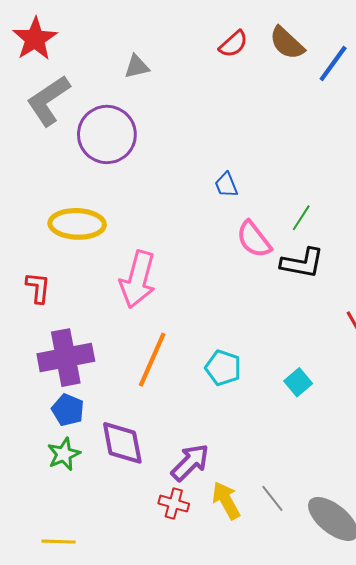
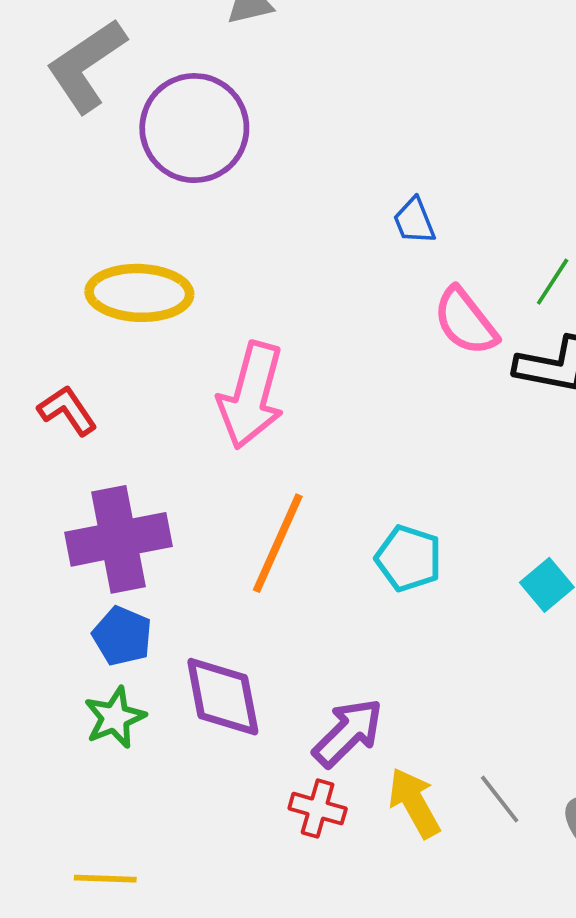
red L-shape: (38, 288) -> (67, 410), turned -40

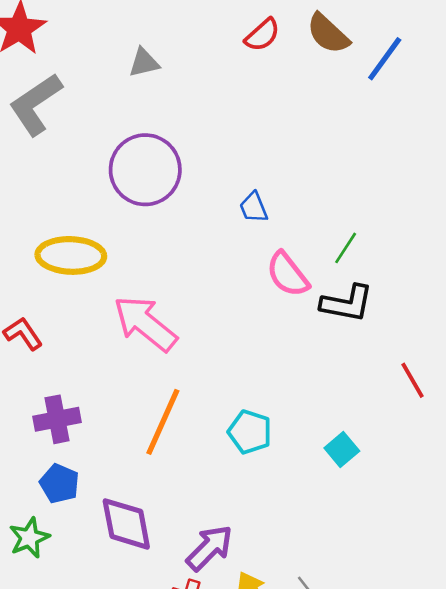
purple circle: (194, 128) -> (145, 170), moved
pink arrow: (251, 395) -> (145, 324), turned 114
purple cross: (119, 539) -> (57, 419), size x0.7
green star: (115, 718) -> (29, 538), moved

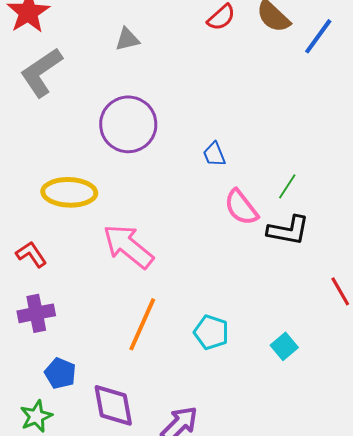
purple cross: (57, 419) -> (36, 313), moved

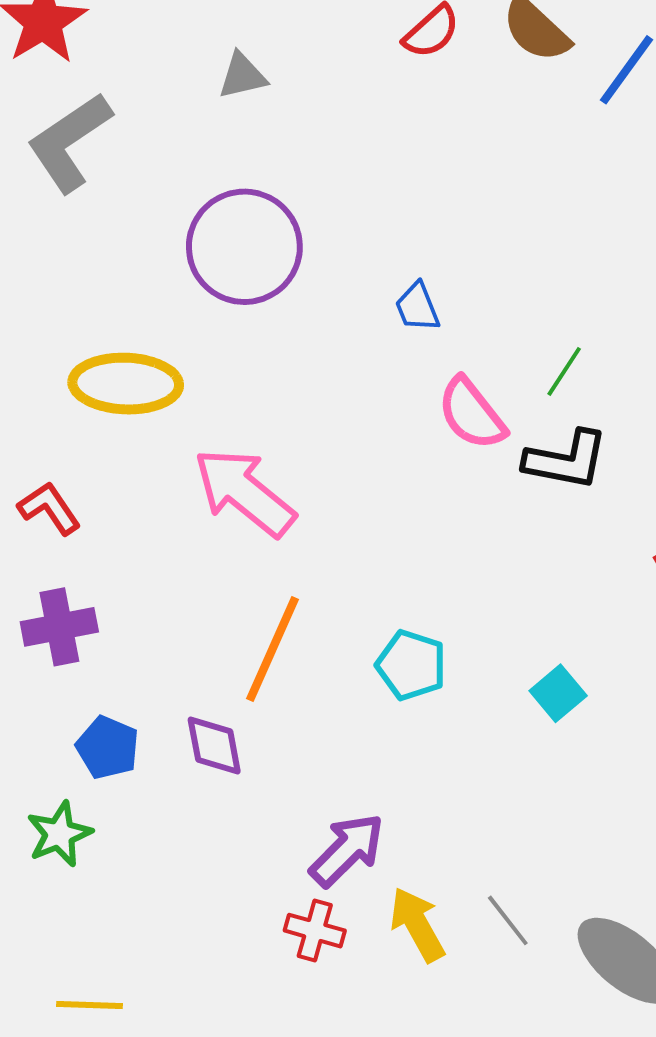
purple diamond: (113, 405) -> (214, 746), moved, size x0.7

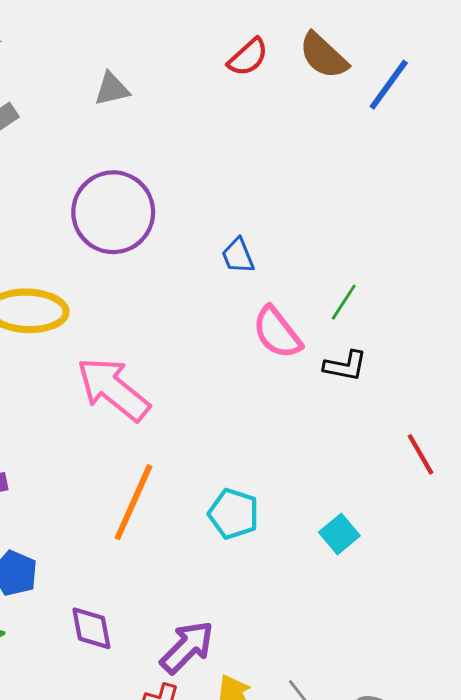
black L-shape: (566, 460) -> (345, 366), size x0.7
purple diamond: (214, 746) -> (91, 628), moved

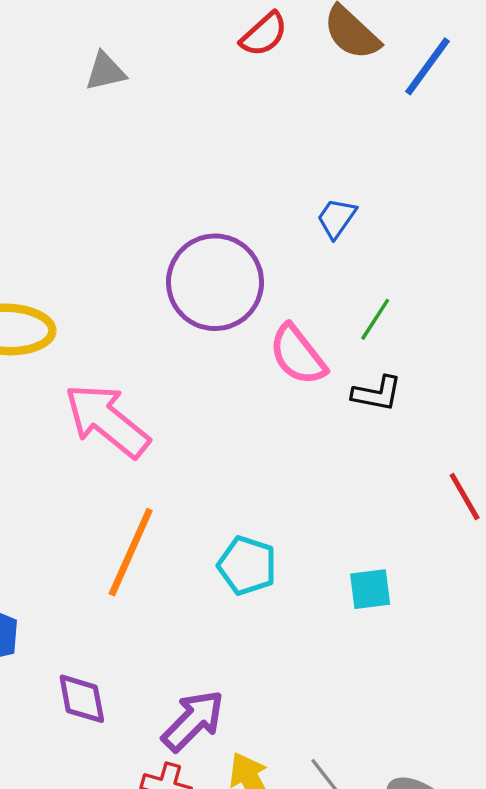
purple circle: (113, 212) -> (215, 282), moved
blue trapezoid: (238, 256) -> (336, 218), moved, turned 57
cyan square: (339, 534) -> (370, 589), turned 33

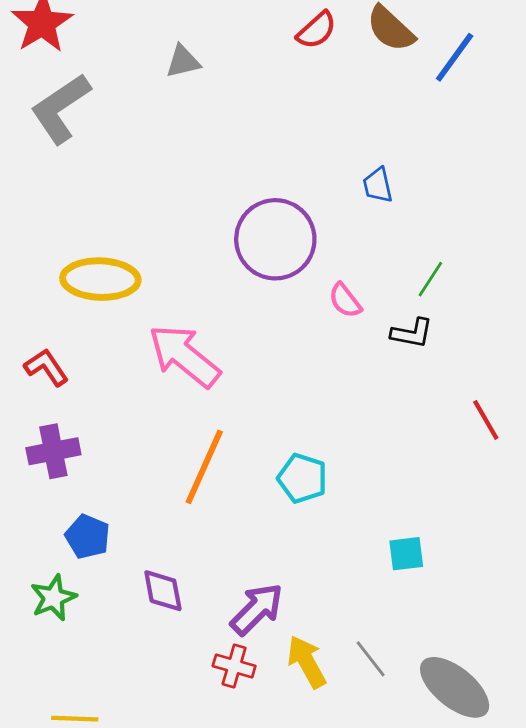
blue trapezoid: (336, 218) -> (378, 185), turned -48
green line: (375, 319) -> (430, 279), moved
pink semicircle: (298, 355) -> (345, 300), size x0.7
cyan square: (370, 589) -> (406, 554), moved

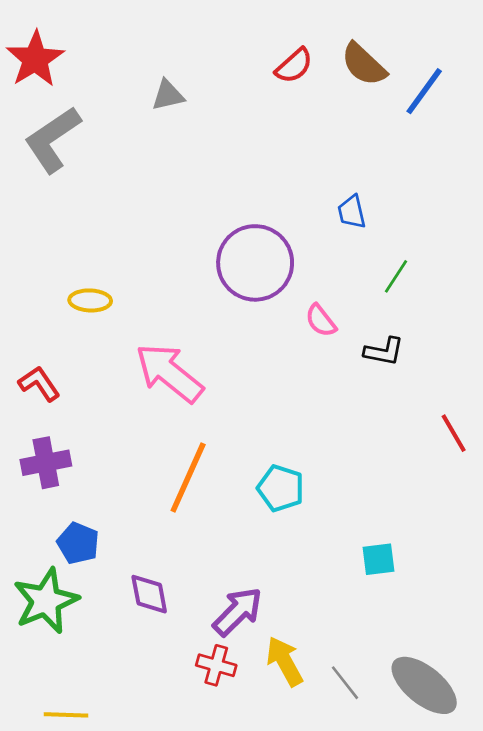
yellow ellipse: (100, 279) -> (90, 300), size x0.6
green line: (430, 279) -> (396, 276), moved
green star: (53, 598) -> (46, 601), size x1.5
gray line: (371, 659) -> (345, 683), moved

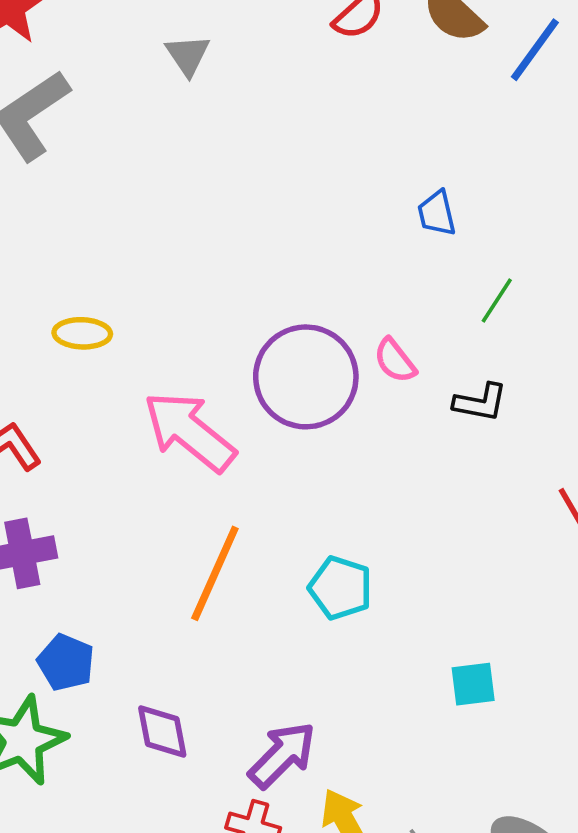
gray triangle: (168, 95) -> (188, 55), turned -51
purple circle: (255, 263) -> (306, 377), moved

